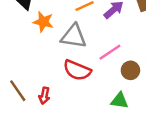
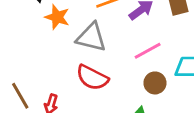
pink line: (110, 52) -> (148, 51), moved

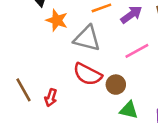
brown circle: (155, 83) -> (116, 85), moved

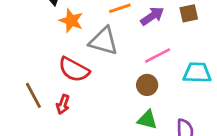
red semicircle: (87, 74) -> (74, 70), moved
brown circle: (116, 85) -> (147, 85), moved

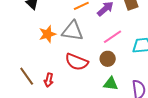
orange star: (71, 21) -> (47, 34), moved, turned -30
red semicircle: (74, 70) -> (77, 62), moved

